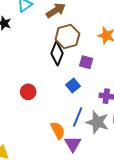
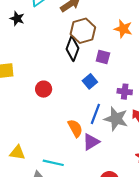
purple triangle: (73, 144) -> (91, 142), turned 30

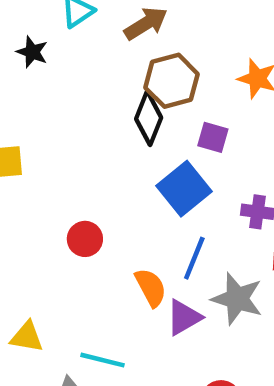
blue square: (90, 81) -> (184, 189), size x1.6
red circle: (44, 89) -> (85, 239), moved
gray star: (116, 119) -> (237, 299), moved

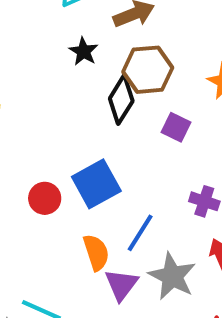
black star: (32, 52) -> (83, 51), moved
blue square: (184, 189) -> (96, 184), moved
purple triangle: (184, 317) -> (121, 285), turned -33

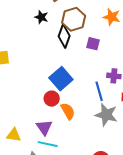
red circle: (45, 198) -> (52, 99), moved
blue line: (140, 233) -> (99, 91), moved, turned -36
purple triangle: (121, 285) -> (44, 127), moved

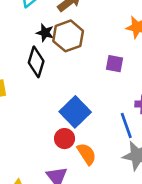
brown hexagon: (74, 19) -> (68, 36), moved
black diamond: (64, 36) -> (36, 62), moved

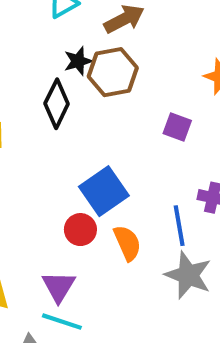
black star: (45, 33) -> (78, 61), turned 30
orange semicircle: (87, 154) -> (127, 243), moved

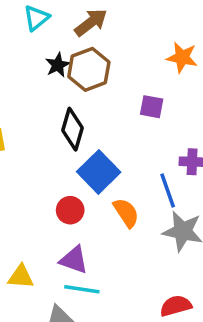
black diamond: (57, 104) -> (73, 129), moved
red circle: (80, 230) -> (70, 210), moved
purple triangle: (59, 287) -> (74, 260), turned -32

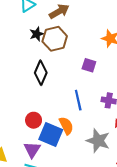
blue square: (99, 172) -> (51, 134), moved, turned -30
blue line: (168, 190) -> (78, 100), moved
purple triangle: (74, 260) -> (32, 150), turned 36

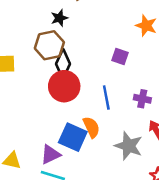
brown hexagon: (55, 39) -> (49, 45), moved
red circle: (34, 120) -> (64, 86), moved, size x1.6
purple triangle: (32, 150) -> (50, 154), turned 30

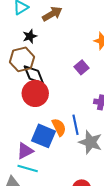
purple square: (120, 57) -> (81, 67), turned 32
black diamond: (63, 64) -> (34, 75), turned -45
blue line: (106, 97) -> (76, 125), moved

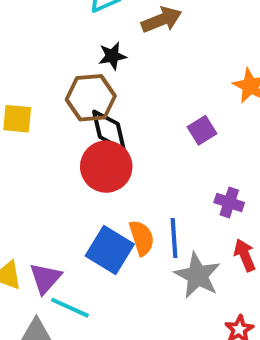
purple triangle: (25, 151) -> (45, 278), moved, turned -30

